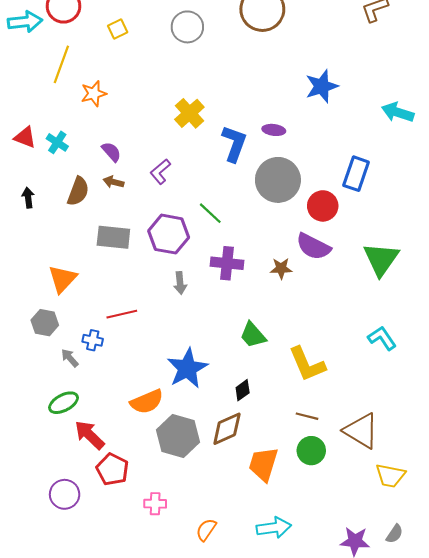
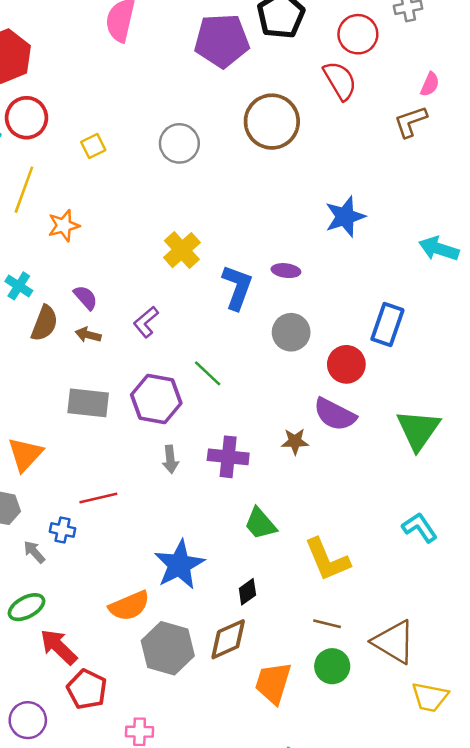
gray circle: (278, 180) -> (291, 332), size x0.7
brown semicircle: (78, 191) -> (44, 323), moved
purple cross: (227, 263) -> (228, 457), moved

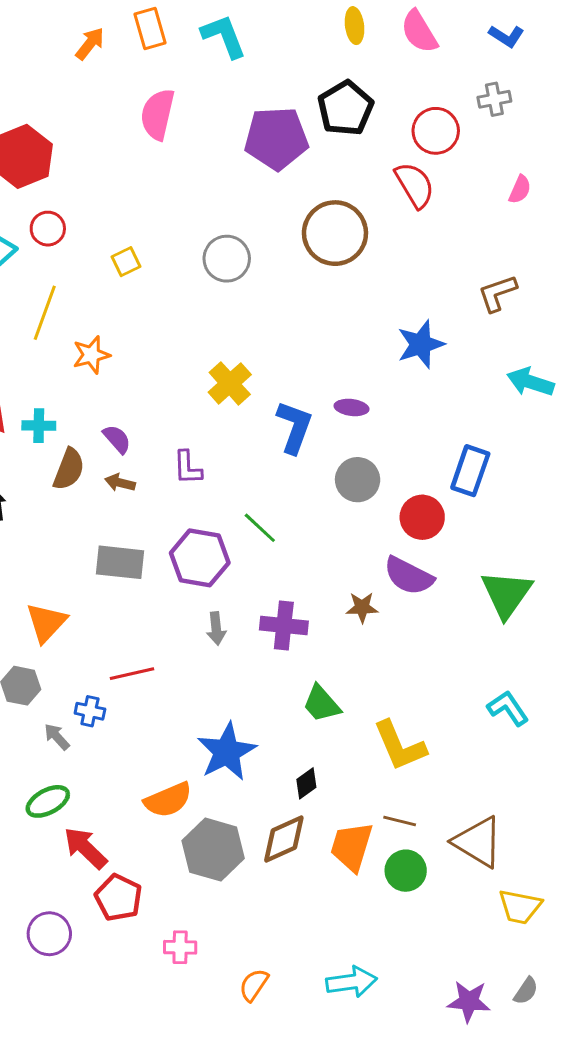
red circle: (26, 118) -> (48, 229), size x0.7
brown L-shape: (411, 122) -> (497, 293), moved
cyan cross: (19, 286) -> (39, 426), turned -32
purple L-shape: (146, 322) -> (188, 468), turned -52
orange trapezoid: (273, 683) -> (352, 847), moved

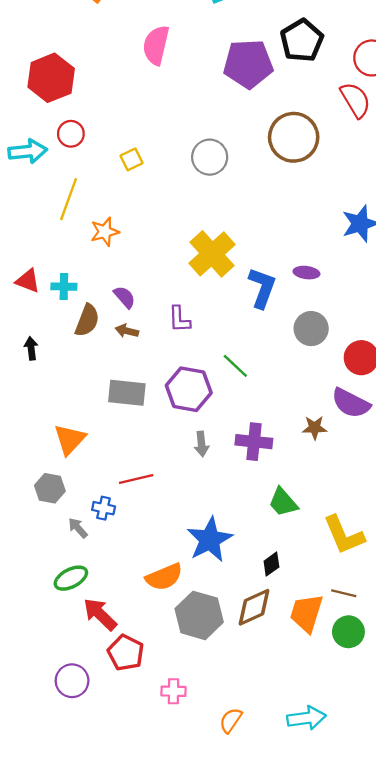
yellow cross: (230, 383) -> (212, 254), size x1.4

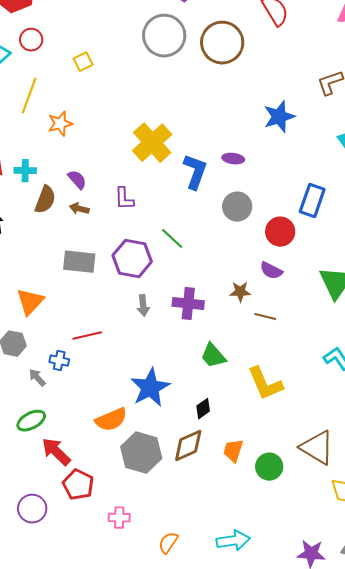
gray circle: (210, 157) -> (164, 36), moved, size x1.4
purple semicircle: (351, 403) -> (271, 271), size x0.7
brown line: (344, 593) -> (265, 317), moved
orange trapezoid: (306, 613) -> (233, 451), size x0.7

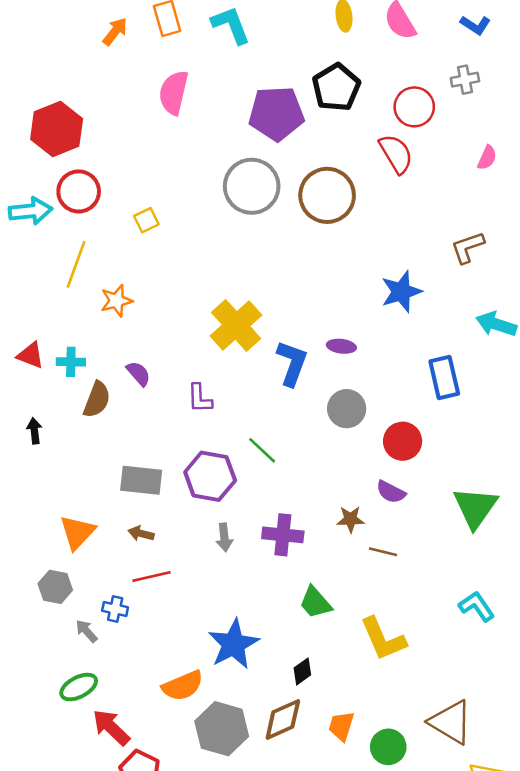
red circle: (31, 40) -> (79, 191), size x1.4
blue rectangle: (312, 201) -> (444, 377), moved, turned -32
brown arrow: (79, 209) -> (141, 534), moved

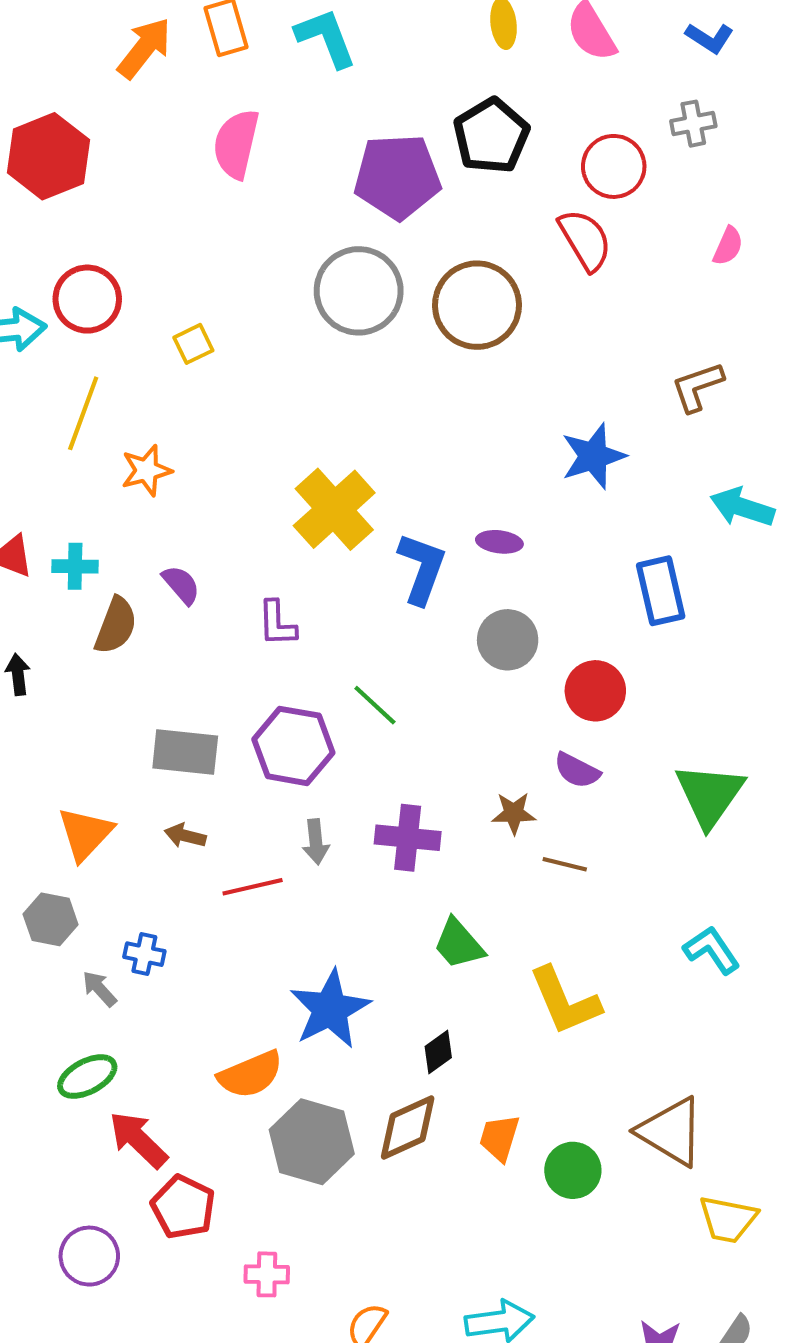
orange arrow: (115, 31) -> (144, 48), size x1.4
red hexagon: (57, 129) -> (48, 156), moved
red line: (151, 576) -> (253, 887), moved

